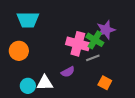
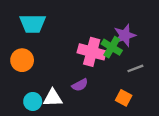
gray line: (93, 58) -> (135, 68), moved

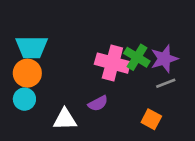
cyan trapezoid: (33, 24) -> (32, 47), moved
purple star: (125, 35) -> (164, 59), moved
cyan circle: (33, 101) -> (24, 99), moved

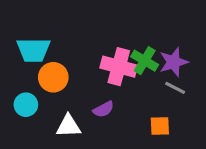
orange circle: (27, 73) -> (53, 77), moved
gray line: (166, 83) -> (175, 88), turned 48
orange square: (151, 119) -> (160, 126), turned -30

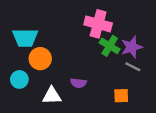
pink cross: (119, 67) -> (98, 24), moved
purple semicircle: (104, 109) -> (78, 83), turned 35

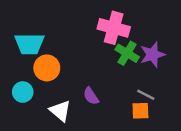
gray line: (133, 67) -> (146, 95), moved
purple semicircle: (78, 83) -> (91, 96), turned 49
white triangle: (52, 96) -> (60, 111), turned 42

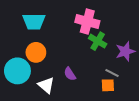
cyan trapezoid: (29, 44) -> (34, 22), moved
purple star: (152, 55) -> (125, 51), moved
cyan circle: (23, 92) -> (17, 71), size x1.6

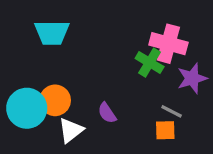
pink cross: (87, 22) -> (168, 44), moved
orange circle: (36, 52) -> (55, 100), moved
white triangle: (46, 85) -> (71, 130), turned 42

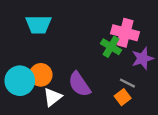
purple semicircle: (107, 113) -> (79, 84), size x1.6
orange square: (165, 130) -> (123, 97), turned -35

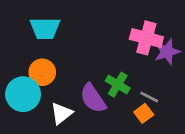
green cross: (111, 47) -> (118, 85), moved
purple star: (143, 58) -> (167, 52), moved
orange circle: (41, 75) -> (42, 72), moved

